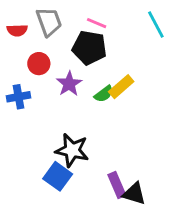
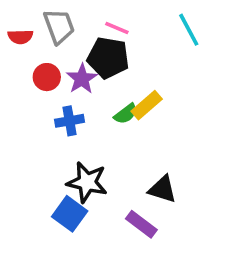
purple star: (69, 84) -> (82, 79), moved
blue cross: (19, 97) -> (70, 121), moved
purple rectangle: (117, 185) -> (141, 224), turned -30
black triangle: (134, 194) -> (162, 189), moved

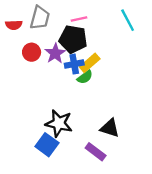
gray trapezoid: (59, 26) -> (40, 18), turned 35
pink line: (117, 28) -> (79, 19), turned -35
yellow rectangle: (147, 105) -> (90, 63), moved
blue cross: (70, 121) -> (74, 64), moved

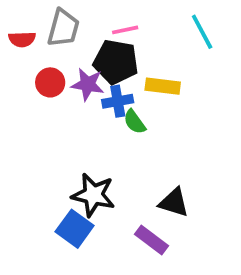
purple star: (55, 53) -> (88, 84), turned -30
yellow rectangle: (90, 63) -> (163, 86), moved, turned 48
green semicircle: (85, 77) -> (135, 122), turned 91

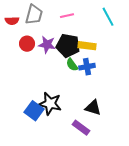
black pentagon: (116, 62) -> (68, 46), moved
blue cross: (118, 101) -> (87, 67), moved
blue square: (75, 229) -> (34, 111), moved

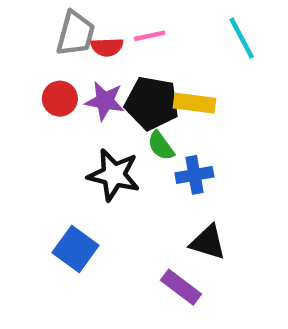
red semicircle: (12, 21) -> (107, 47), moved
blue cross: (87, 67) -> (194, 175), moved
black star: (50, 104) -> (114, 175), moved

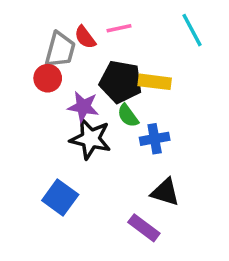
gray trapezoid: (76, 34) -> (60, 50), moved
red semicircle: (107, 47) -> (85, 37), turned 55
purple star: (105, 101) -> (83, 107), moved

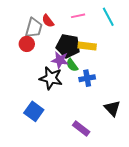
pink line: (119, 28) -> (78, 16), moved
purple star: (83, 107) -> (60, 60), moved
black triangle: (165, 192) -> (112, 108), moved, turned 30

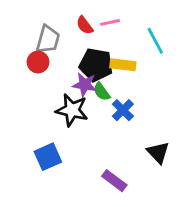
cyan line: (108, 17) -> (155, 41), moved
red semicircle: (48, 21) -> (85, 25), moved
blue cross: (87, 78) -> (123, 110), turned -35
blue square: (34, 111) -> (48, 157), turned 30

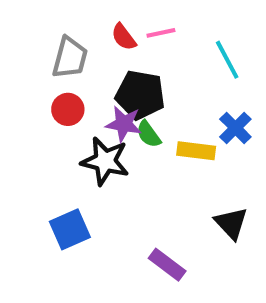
red circle: (38, 62) -> (68, 109), moved
yellow rectangle: (123, 65) -> (196, 151), moved
blue cross: (123, 110) -> (235, 128), moved

